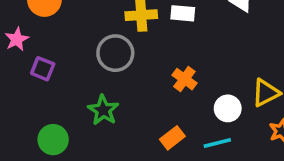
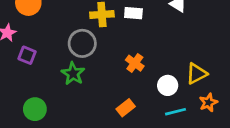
green star: (103, 110) -> (73, 74), moved
cyan line: (217, 143) -> (176, 112), moved

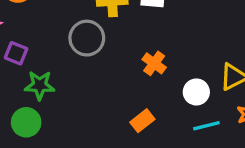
green star: (73, 74) -> (40, 85), moved, turned -30

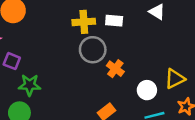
gray circle: (87, 38) -> (93, 50), moved

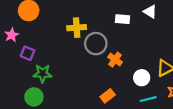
white rectangle: (114, 21) -> (122, 19), moved
yellow cross: (84, 22) -> (77, 28), moved

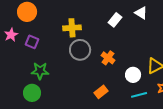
white rectangle: (122, 19) -> (115, 20), turned -56
gray circle: (96, 44) -> (80, 50), moved
purple square: (28, 53) -> (32, 42), moved

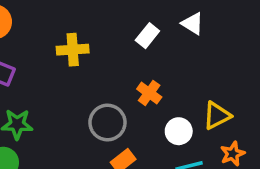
gray circle: (80, 50) -> (107, 123), moved
orange cross: (108, 58) -> (149, 93), moved

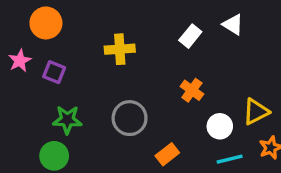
gray circle: (107, 123) -> (130, 118), moved

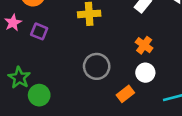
green star: (67, 120) -> (19, 78), moved, turned 30
white circle: (220, 126) -> (145, 73), moved

